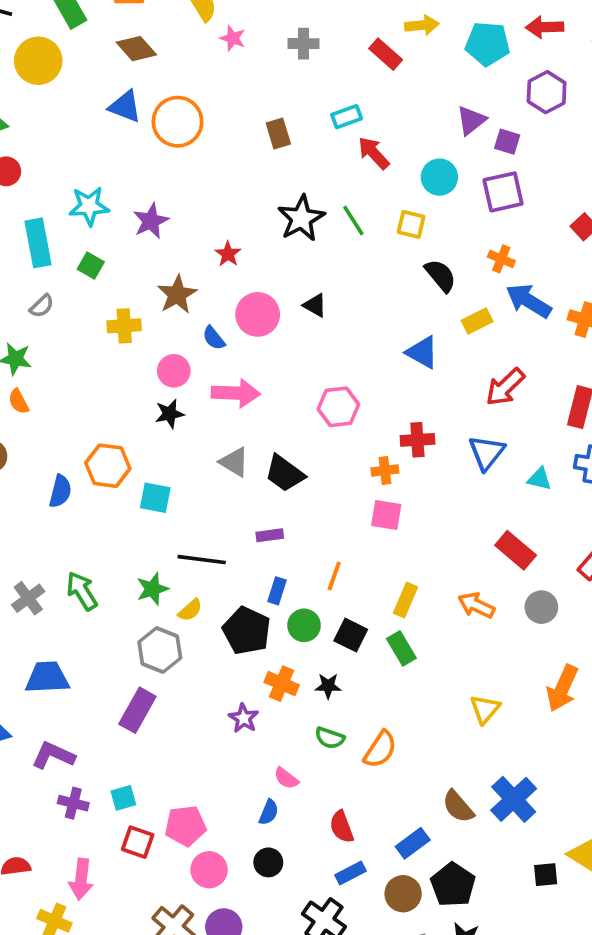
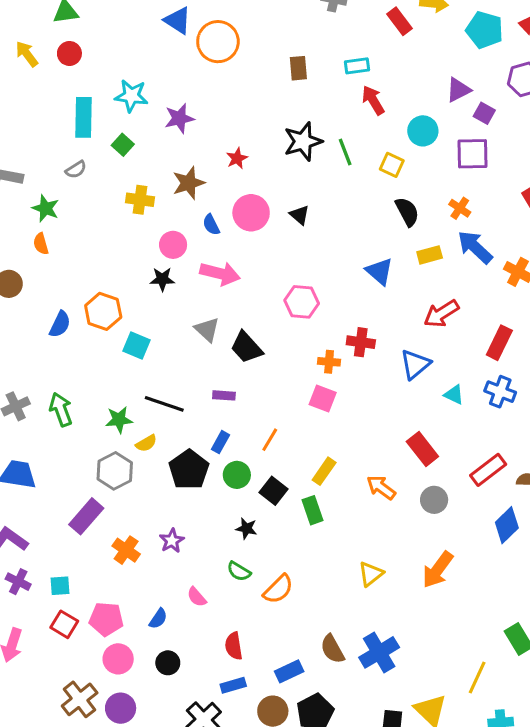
orange cross: (282, 684) -> (126, 550), moved
blue semicircle: (269, 812) -> (158, 619), moved

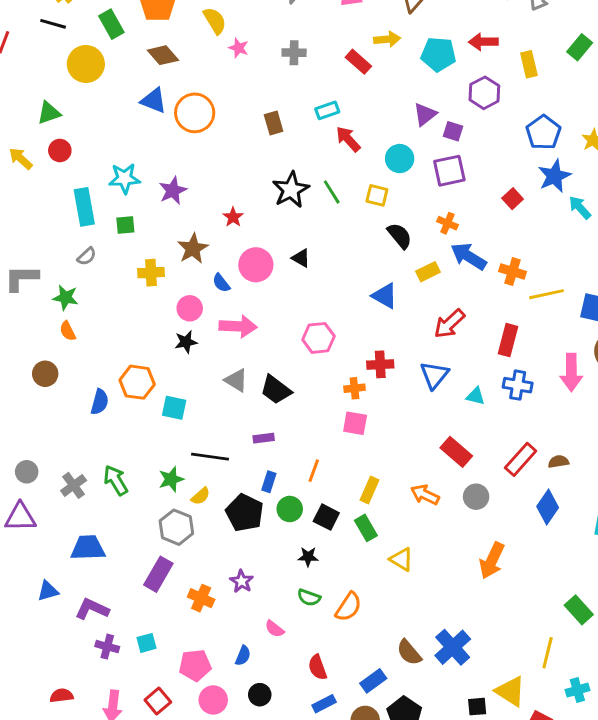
green square: (123, 145) -> (125, 225), turned -36
yellow triangle: (371, 574) -> (401, 559), moved, turned -40
red square: (64, 624) -> (158, 701), moved, turned 30

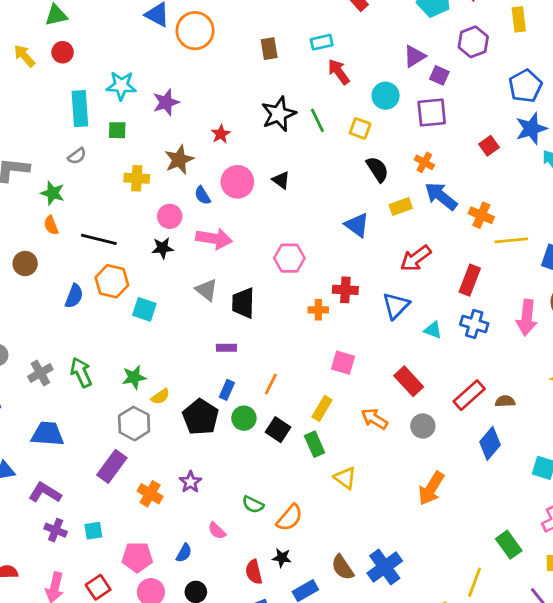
black trapezoid: (276, 390) -> (243, 303), turned 48
pink square: (355, 423) -> (343, 363), moved
black line: (210, 457) -> (99, 239), moved
black star: (308, 557) -> (282, 558), moved

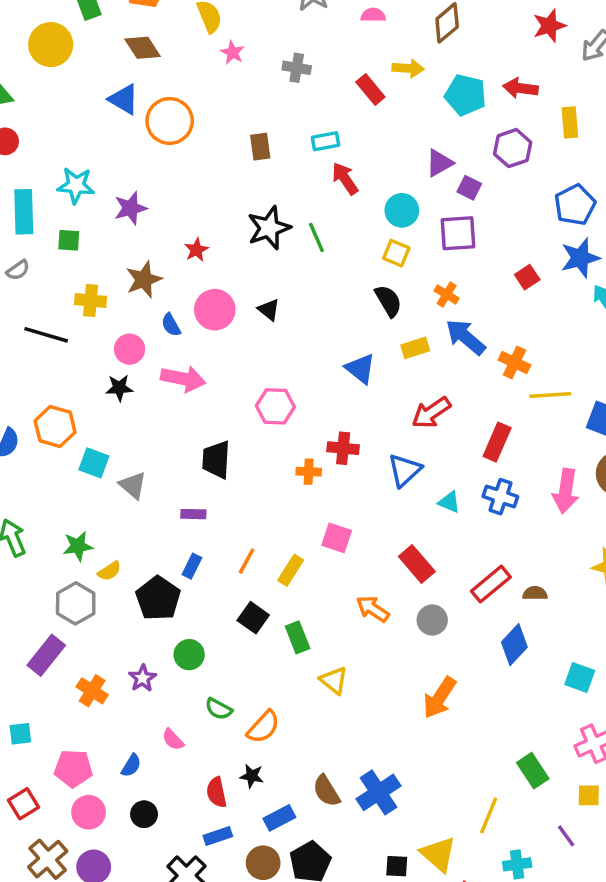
yellow square: (360, 128) -> (396, 253), moved
black line: (99, 239) -> (46, 335), moved
gray triangle: (207, 290) -> (133, 485), moved
yellow rectangle: (322, 408) -> (291, 570), moved
green circle: (244, 418) -> (189, 655), moved

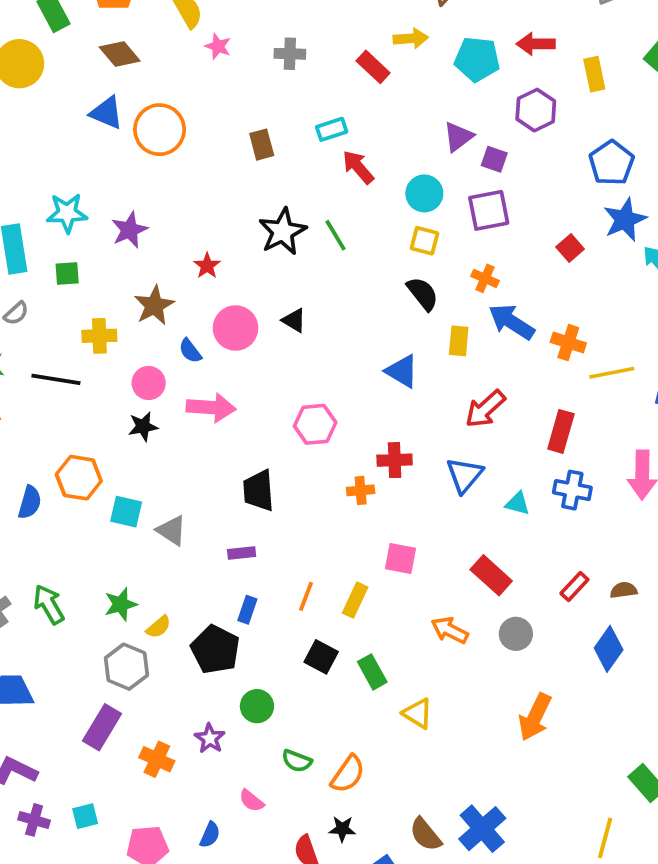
yellow rectangle: (415, 348) -> (459, 341), turned -60
red rectangle: (491, 584) -> (574, 586), size x0.7

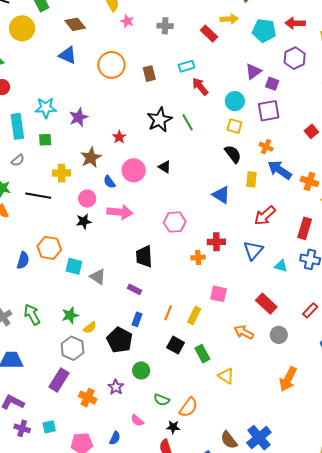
orange circle: (160, 130) -> (111, 65), moved
purple rectangle: (242, 553) -> (135, 289), turned 32
black star: (342, 829) -> (173, 427), moved

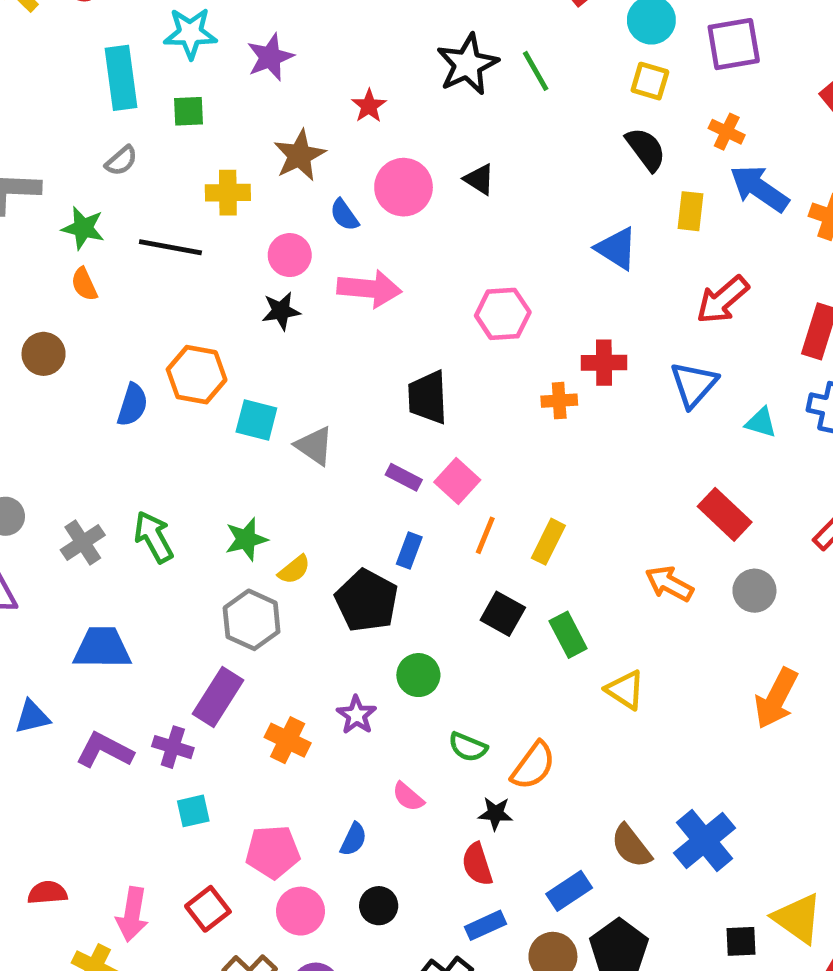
pink square: (218, 294) -> (457, 481), moved, turned 30
purple cross: (22, 428) -> (173, 747), moved

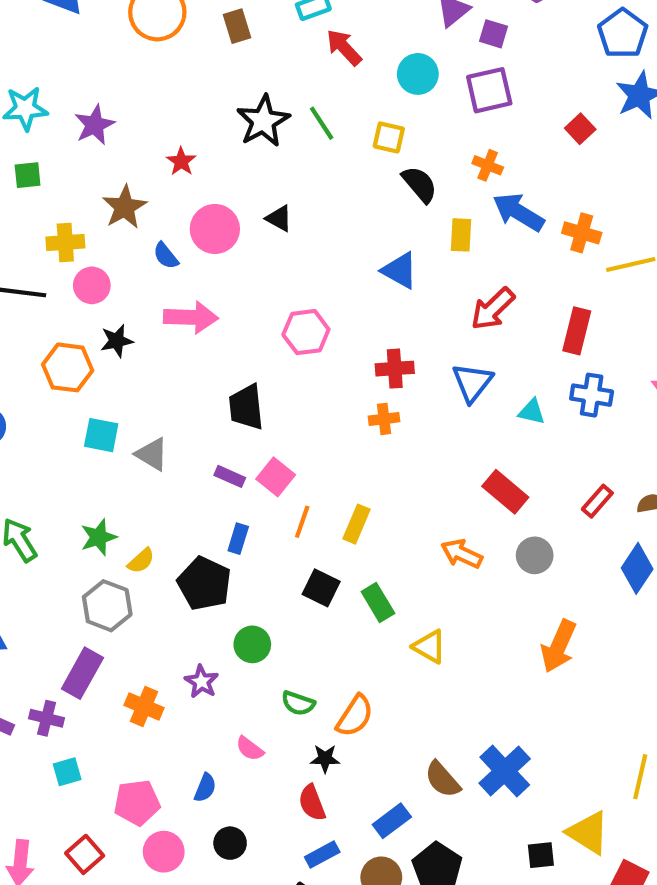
yellow square: (650, 81) -> (389, 137), moved
pink circle: (290, 255) -> (92, 285), moved
orange hexagon: (197, 375) -> (68, 367), moved
orange cross: (559, 401) -> (384, 419), moved

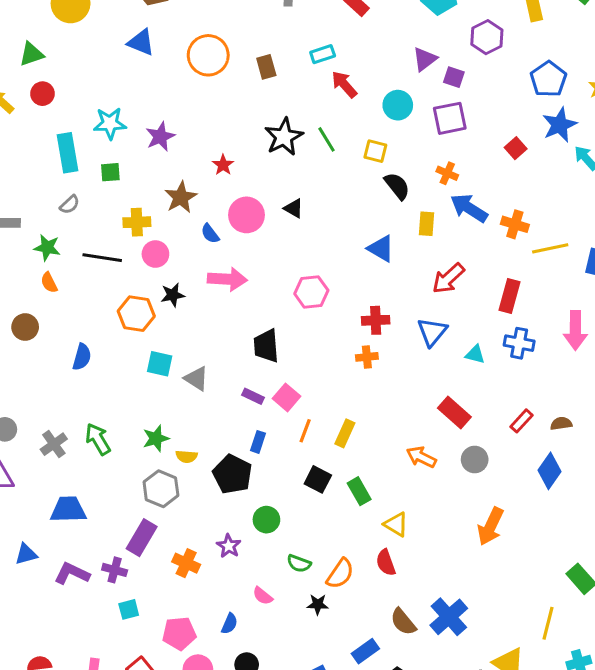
yellow semicircle: (141, 561) -> (187, 456), turned 45
red semicircle: (312, 803) -> (386, 563), moved

